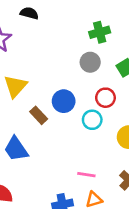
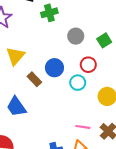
green cross: (100, 32) -> (49, 13), moved
pink line: (86, 175) -> (83, 127), moved

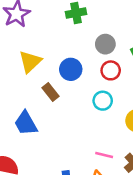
red circle: (88, 65) -> (111, 70), moved
blue circle: (54, 68) -> (71, 69), moved

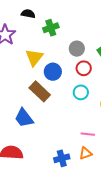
yellow triangle: (30, 62) -> (34, 58), moved
brown rectangle: (51, 92) -> (40, 91), size x1.5

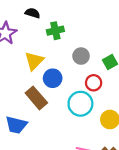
red circle: (84, 68) -> (94, 83), moved
cyan circle: (81, 92) -> (80, 104), size x1.5
blue trapezoid: (24, 118) -> (16, 125), turned -45

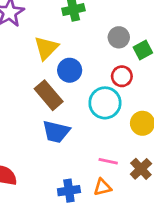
gray circle: (81, 56) -> (119, 37), moved
blue trapezoid: (16, 125) -> (56, 132), moved

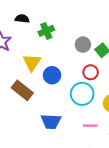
brown rectangle: (49, 95) -> (22, 90), moved
pink line: (108, 161) -> (90, 126), moved

